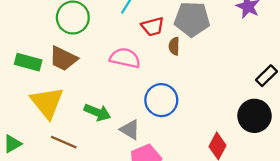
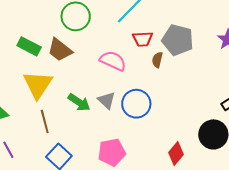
gray triangle: (130, 130) -> (106, 100), moved
brown line: (64, 142) -> (45, 122), turned 40

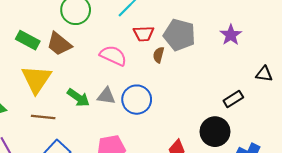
gray triangle: (106, 100) -> (106, 96), turned -36
brown line: (45, 122) -> (43, 117), turned -70

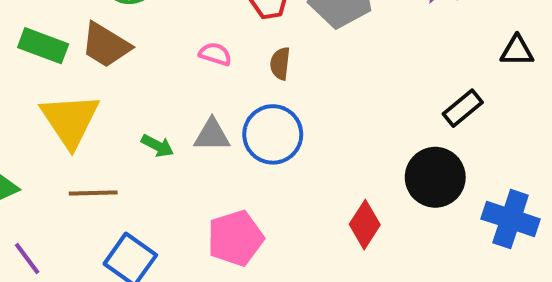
brown semicircle: (159, 55) -> (280, 63), moved
pink semicircle: (113, 56) -> (215, 54), size x0.6
green arrow: (78, 98) -> (157, 146), size x0.7

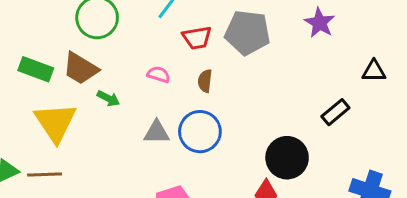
green arrow: (157, 146) -> (108, 98), moved
black circle: (435, 177) -> (287, 158), moved
brown line: (93, 193) -> (45, 174), moved

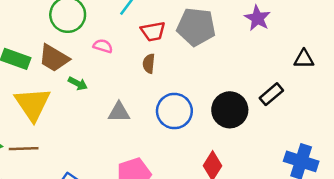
pink semicircle: (159, 74) -> (103, 46), moved
brown semicircle: (205, 81) -> (149, 64), moved
blue circle: (200, 132) -> (174, 111), moved
black circle: (287, 158) -> (230, 110), moved

